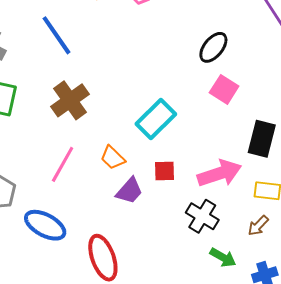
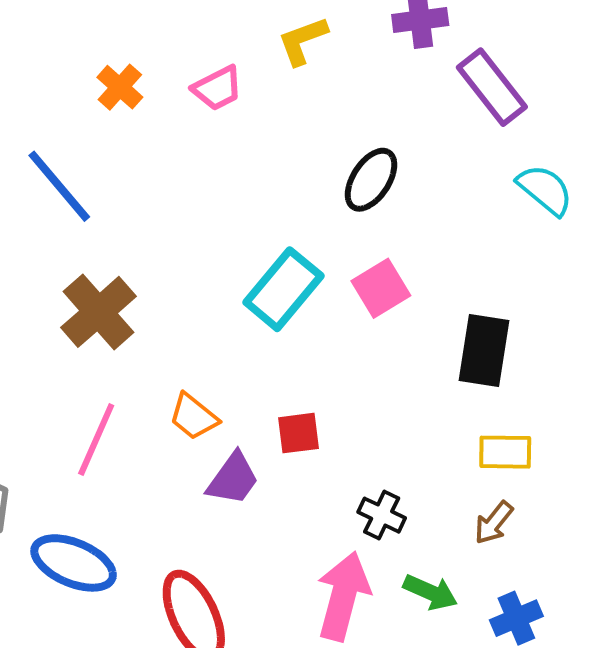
pink square: (224, 89) -> (381, 288), moved, turned 32
cyan rectangle: (156, 119) -> (283, 289), moved
pink arrow: (220, 173) -> (343, 596), moved, turned -51
black cross: (202, 216) -> (382, 515), size x0.7

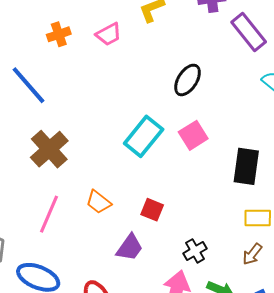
orange cross: (120, 87) -> (59, 34), turned 30
red square: (299, 433) -> (152, 210), turned 30
purple trapezoid: (233, 479) -> (130, 248), moved
black cross: (382, 515) -> (195, 251), turned 35

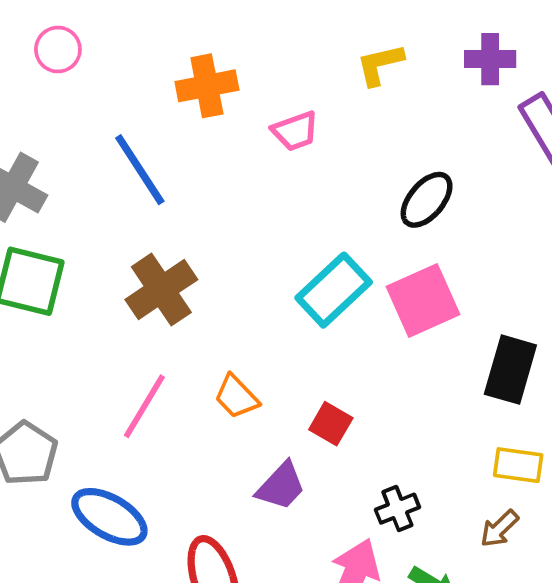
orange cross: (59, 34) -> (207, 86), size x1.4
pink trapezoid: (109, 34) -> (295, 131), moved
pink square: (193, 135) -> (423, 301), size x1.4

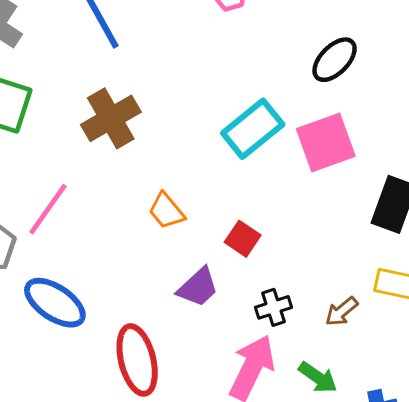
pink line: (144, 406) -> (48, 209), moved
black cross: (397, 509) -> (273, 307), moved
brown arrow: (499, 529) -> (342, 311), moved

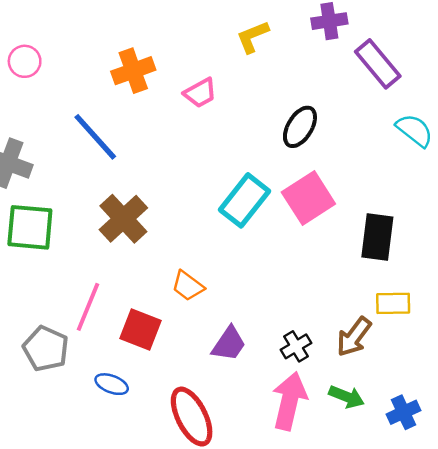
red square: (243, 239) -> (141, 330), moved, size x1.4
blue ellipse: (55, 303) -> (112, 384), size x0.6
brown arrow: (342, 311) -> (354, 337), size x1.4

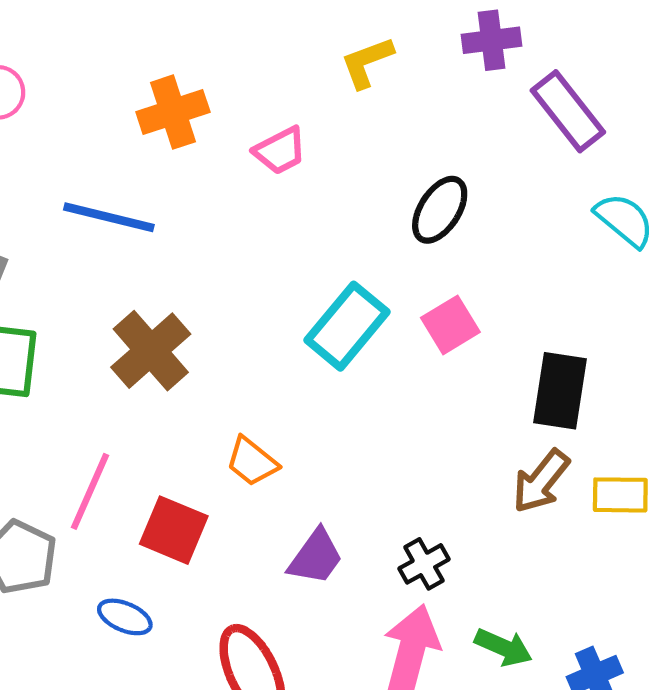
blue line: (95, 137) -> (109, 217), turned -36
pink square: (308, 198) -> (450, 325), size x0.7
yellow rectangle: (393, 303) -> (620, 495), moved
brown arrow: (354, 337) -> (541, 481), moved

